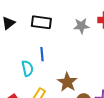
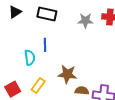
brown star: (67, 82) -> (67, 74), turned -30

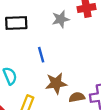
blue line: (45, 45) -> (41, 55), moved

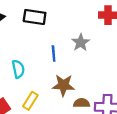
gray star: (61, 19) -> (81, 42), moved, turned -30

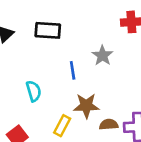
yellow rectangle: (30, 101) -> (62, 126), moved

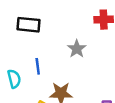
blue line: (73, 70) -> (38, 66), moved

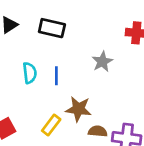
cyan semicircle: (14, 79) -> (30, 73), moved

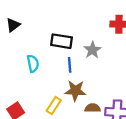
black rectangle: (52, 28) -> (62, 41), moved
blue line: (56, 76) -> (70, 65), moved

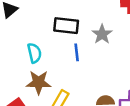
brown star: (75, 91) -> (39, 82), moved

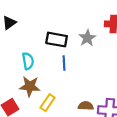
gray star: (102, 34) -> (87, 38), moved

